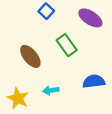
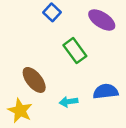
brown ellipse: (30, 56) -> (34, 80), moved
cyan arrow: (51, 90) -> (69, 102), moved

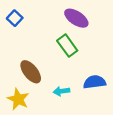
blue square: (52, 12) -> (15, 18), moved
purple ellipse: (102, 20) -> (76, 18), moved

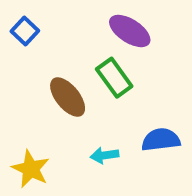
brown ellipse: (31, 72) -> (68, 97), moved

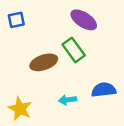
blue square: (25, 31) -> (16, 20), turned 35
brown ellipse: (68, 97) -> (44, 62), turned -70

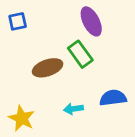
purple ellipse: (84, 20) -> (91, 21), turned 30

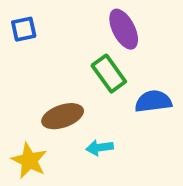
brown ellipse: (48, 68) -> (63, 116), moved
blue semicircle: (113, 98) -> (153, 101), moved

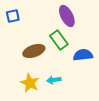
brown ellipse: (63, 116) -> (34, 51), moved
yellow star: (29, 161) -> (30, 83), moved

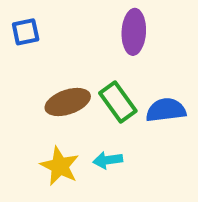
purple ellipse: (67, 16) -> (134, 32), turned 30
green rectangle: (59, 40) -> (118, 102), moved

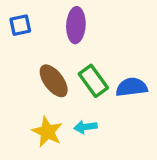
purple ellipse: (134, 32) -> (76, 25), moved
brown ellipse: (68, 102) -> (54, 81), turned 72

